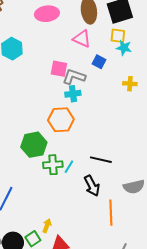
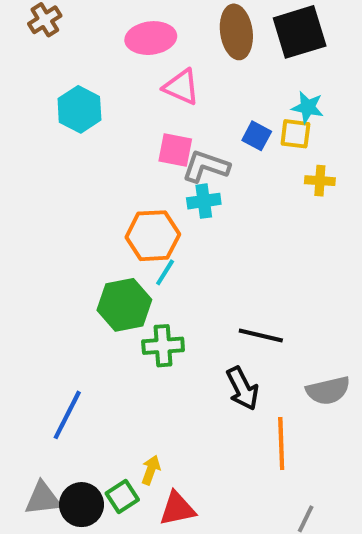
yellow square: (118, 36) -> (295, 134), moved
pink triangle: (82, 39) -> (181, 87), moved
orange hexagon: (61, 120) -> (153, 236), moved
cyan line: (69, 167) -> (165, 272), moved

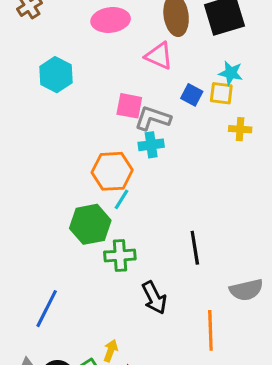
pink triangle: (181, 87) -> (159, 56), moved
black line: (261, 336) -> (195, 248), turned 68
black arrow: (242, 388) -> (154, 298), moved

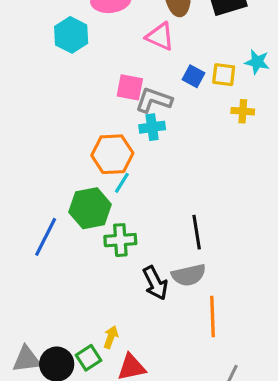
cyan star: (231, 73) -> (257, 62), moved
cyan hexagon: (56, 75) -> (71, 35), moved
gray semicircle: (246, 290) -> (189, 275), moved
blue line: (47, 309) -> (46, 237), moved

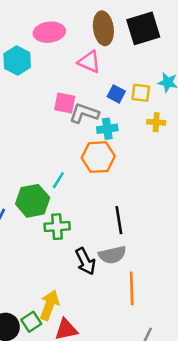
cyan cross: (152, 127) -> (107, 129), moved
orange hexagon: (112, 154) -> (98, 157), moved
yellow arrow: (111, 337) -> (49, 305), size x1.6

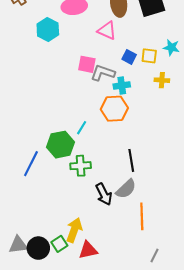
gray semicircle: (112, 255) -> (126, 189), turned -30

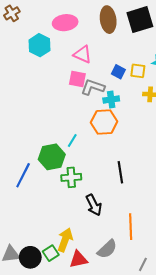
pink triangle: (107, 31) -> (83, 54), moved
gray semicircle: (126, 189) -> (107, 249), moved

